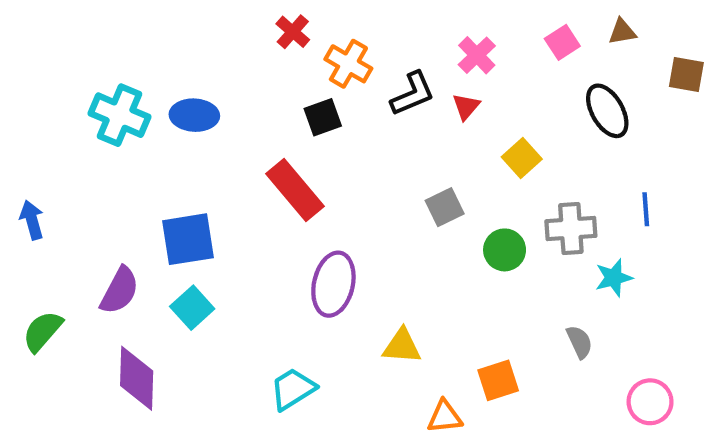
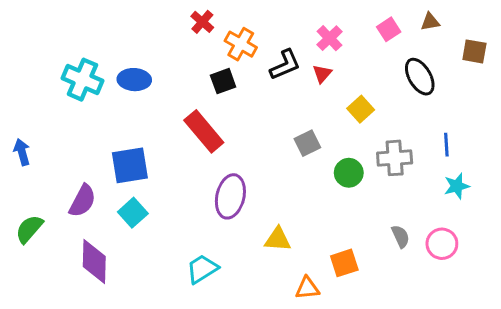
cyan star: (614, 278) -> (457, 186), moved
pink circle: (650, 402) -> (442, 244), moved

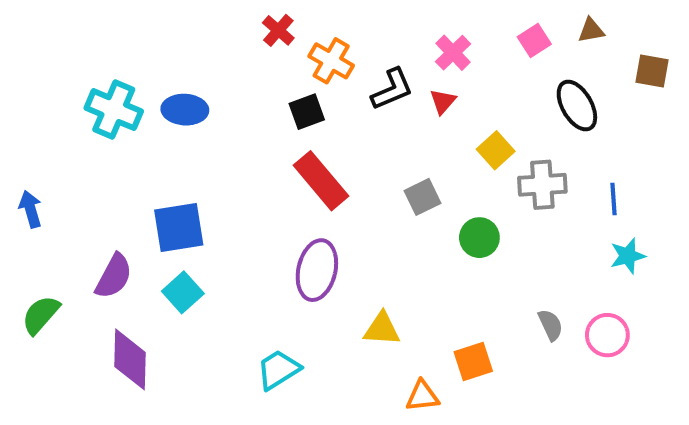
red rectangle: (204, 131) -> (321, 181), moved
gray cross: (395, 158) -> (542, 185), moved

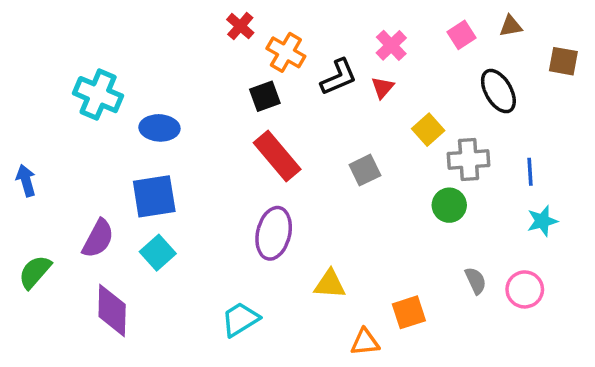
blue ellipse: (185, 110) -> (159, 128), moved
green circle: (479, 238) -> (449, 205), moved

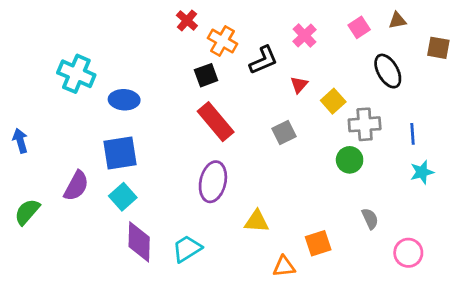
red triangle: (383, 88) -> (299, 85), moved
pink circle: (525, 289) -> (408, 253), moved
purple diamond: (112, 311) -> (139, 242), moved

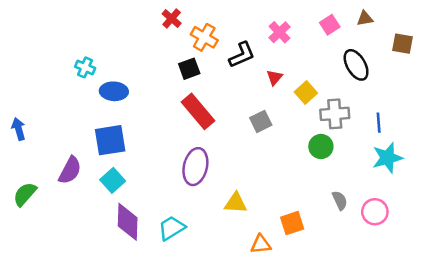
cyan cross: (76, 74) -> (85, 67), moved, size x0.6
cyan star: (422, 172) -> (387, 158), size x1.4
pink circle: (408, 253) -> (375, 212), moved

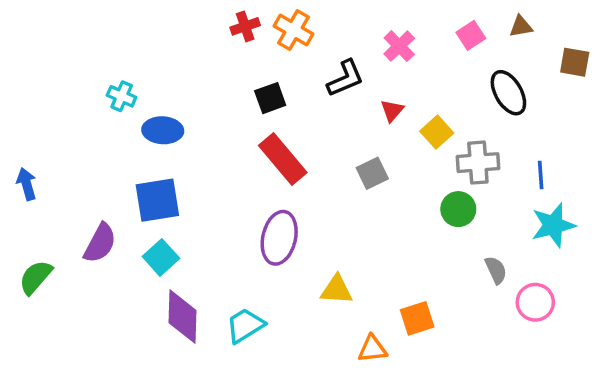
red cross: (172, 18) -> (245, 26), turned 30
orange cross: (204, 37) -> (293, 30), moved
gray semicircle: (340, 200) -> (496, 270), moved

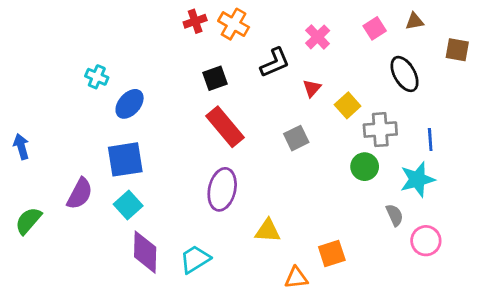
blue ellipse: (163, 130) -> (130, 104), turned -52
cyan star: (553, 225) -> (417, 179), moved

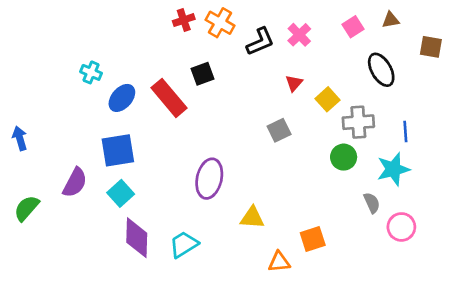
black L-shape: (275, 63) -> (260, 42), moved
red rectangle: (225, 127) -> (169, 98), moved

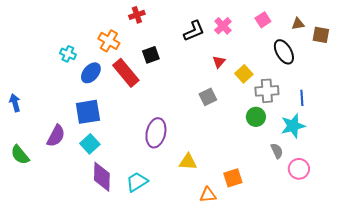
brown triangle: (391, 20) -> (298, 24), moved
orange cross: (220, 23) -> (109, 41), moved
green semicircle: (27, 208) -> (20, 155), turned -80

